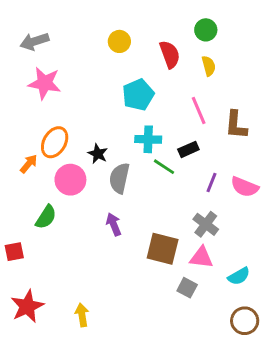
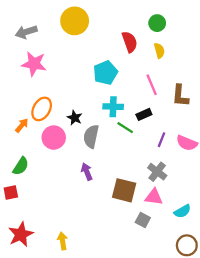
yellow circle: (119, 41) -> (75, 21), moved, size x1.6
green semicircle: (46, 217) -> (21, 166), moved

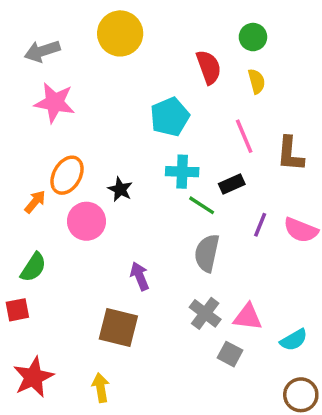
gray semicircle: (91, 136) -> (207, 253), moved
gray cross: (157, 172) -> (205, 313), moved
brown square: (124, 190) -> (118, 328), moved

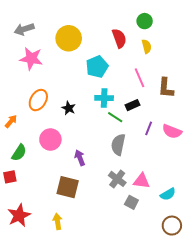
yellow circle: (120, 33) -> (69, 38), moved
orange arrow: (35, 202) -> (11, 121), moved
pink circle: (86, 221) -> (50, 140), moved

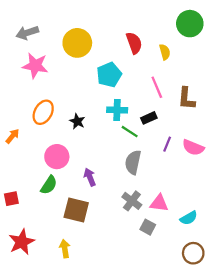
green circle: (145, 21) -> (190, 24), moved, size x1.5
green semicircle: (19, 153) -> (49, 185), moved

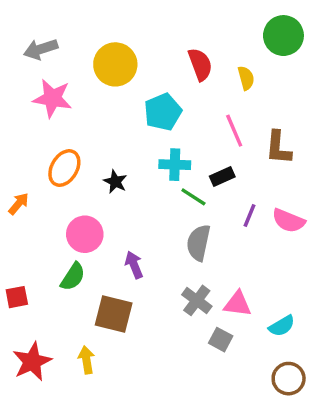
yellow arrow: (65, 249) -> (86, 360), moved

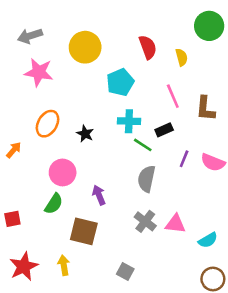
gray square: (221, 340) -> (125, 271), moved

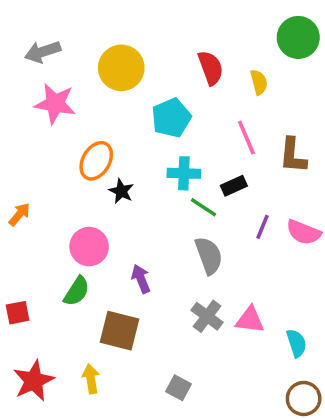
orange ellipse: (48, 124) -> (96, 161), moved
gray semicircle: (146, 179) -> (209, 256), turned 148
cyan semicircle: (208, 240) -> (296, 343), turned -78

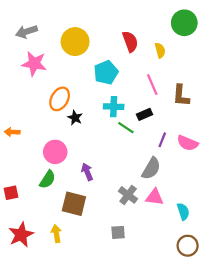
orange arrow: (19, 214) -> (12, 132), turned -128
gray semicircle: (209, 256) -> (151, 168), moved, turned 50
gray square: (178, 388) -> (118, 232), moved, turned -32

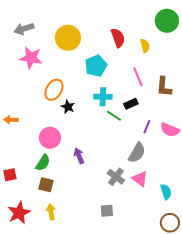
pink triangle: (154, 197) -> (140, 179), turned 30
brown square: (74, 204) -> (46, 185), moved, size x0.7

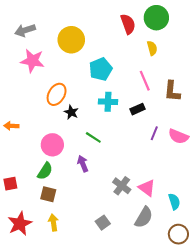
green circle: (167, 21) -> (156, 18), moved
red semicircle: (118, 38) -> (128, 24), moved
green line: (114, 116) -> (93, 137), moved
gray semicircle: (137, 153) -> (144, 217), moved
gray square: (107, 211) -> (103, 223), moved, turned -32

